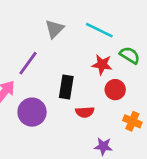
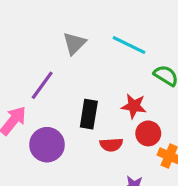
red star: (102, 65) -> (134, 106), moved
red circle: (115, 90) -> (148, 133), moved

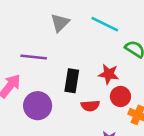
purple line: (42, 85) -> (34, 57), turned 60

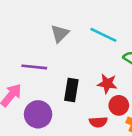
red semicircle: (90, 106) -> (98, 122), moved

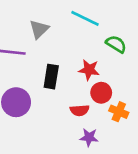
gray triangle: (60, 34) -> (39, 29), moved

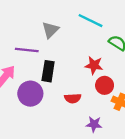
black rectangle: (51, 77) -> (48, 71), moved
red semicircle: (80, 110) -> (73, 98), moved

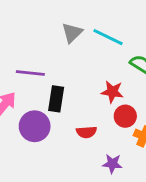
gray triangle: (50, 30) -> (72, 33), moved

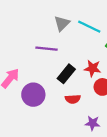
purple line: (30, 73) -> (46, 49), moved
black rectangle: (56, 99) -> (66, 74), moved, turned 30

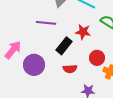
red star: (93, 68) -> (83, 32), moved

